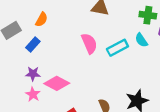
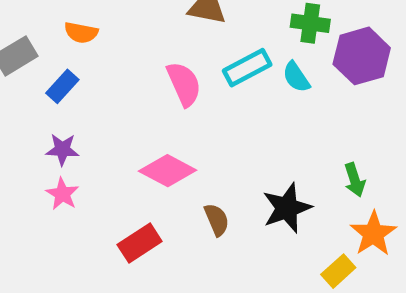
orange semicircle: (42, 19) -> (81, 33), turned 72
cyan rectangle: (117, 48) -> (247, 68), moved
pink diamond: (57, 83) -> (168, 171), moved

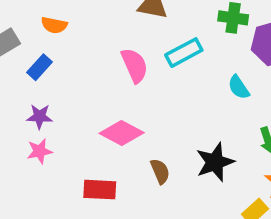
cyan semicircle: (296, 77) -> (239, 87), moved
pink star: (62, 194) -> (40, 151), turned 30
red rectangle: (140, 243) -> (100, 190), turned 36

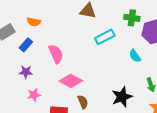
pink semicircle: (135, 65) -> (56, 54), moved
pink star: (40, 151) -> (34, 95), moved
brown semicircle: (160, 171) -> (83, 102), moved

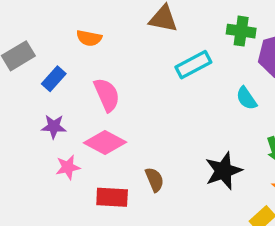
orange semicircle: (34, 22) -> (89, 38), moved
pink diamond: (71, 81) -> (105, 142), moved

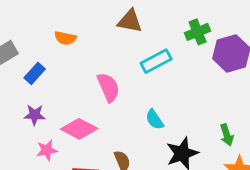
green cross: (241, 31) -> (198, 32), turned -30
pink semicircle: (107, 95) -> (108, 87), moved
cyan semicircle: (246, 98) -> (154, 120), moved

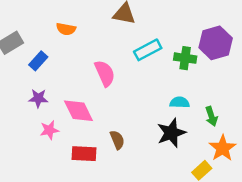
green cross: (198, 32) -> (185, 58), moved, turned 30
cyan semicircle: (154, 120) -> (180, 102), moved, turned 126
pink diamond: (79, 129) -> (78, 111), turned 36

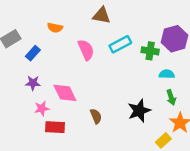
pink semicircle: (105, 73) -> (86, 50), moved
cyan semicircle: (180, 102) -> (167, 74), moved
red rectangle: (84, 154) -> (55, 127), moved

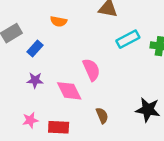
pink semicircle: (86, 50) -> (91, 70), moved
pink star: (42, 108) -> (30, 120), moved
black star: (139, 111) -> (148, 110), turned 30

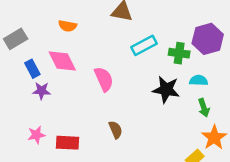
blue rectangle: (35, 48) -> (32, 69), moved, turned -70
pink diamond: (69, 91) -> (62, 61), moved
black star: (148, 110) -> (166, 89), moved

